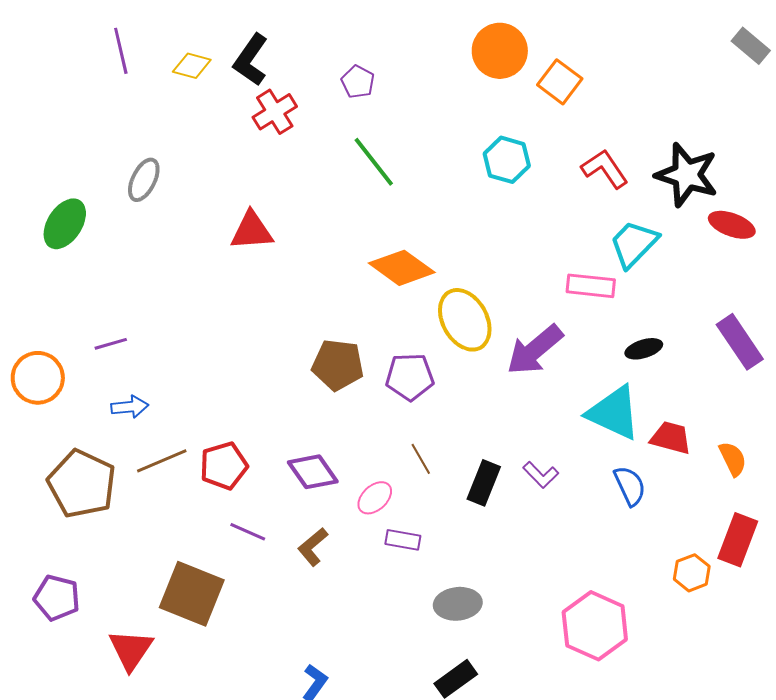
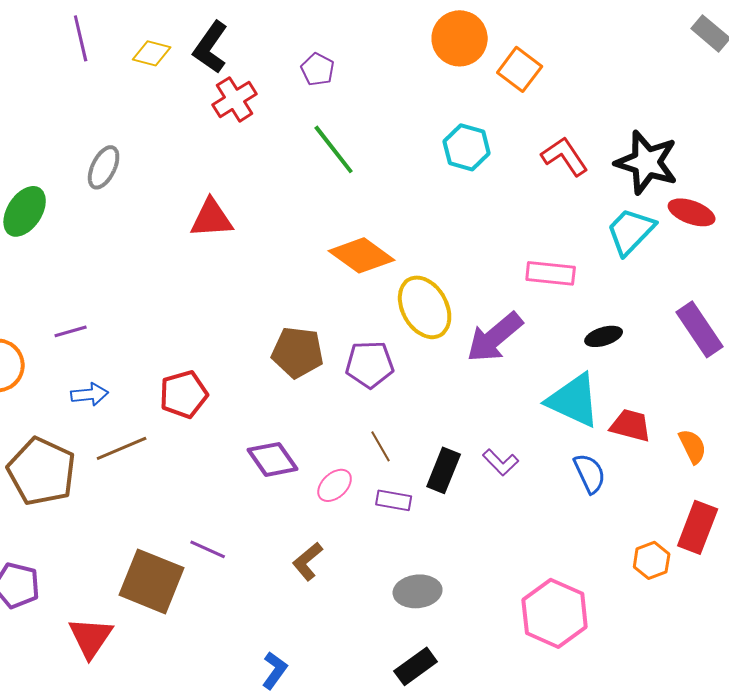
cyan trapezoid: (634, 244) -> (631, 231), moved
red pentagon: (224, 466) -> (184, 394), moved
purple line: (248, 532) -> (208, 549), moved
purple rectangle: (403, 540) -> (394, 500), moved
brown L-shape: (313, 547) -> (308, 561), moved

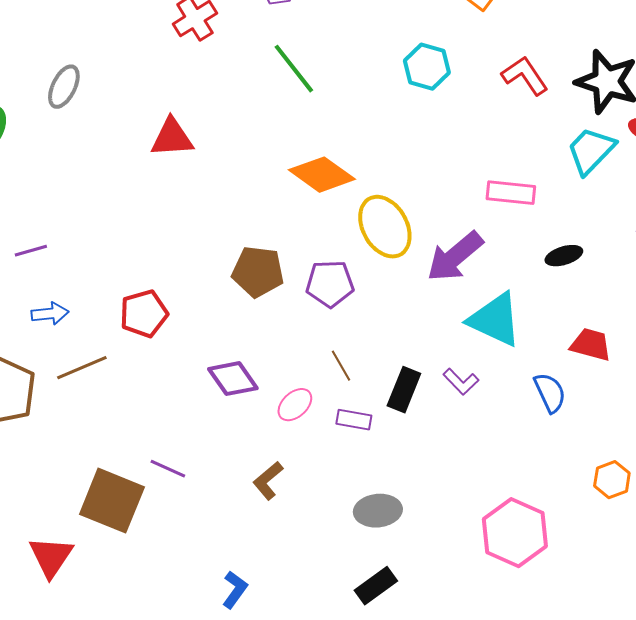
cyan triangle: (574, 400) -> (495, 320), moved

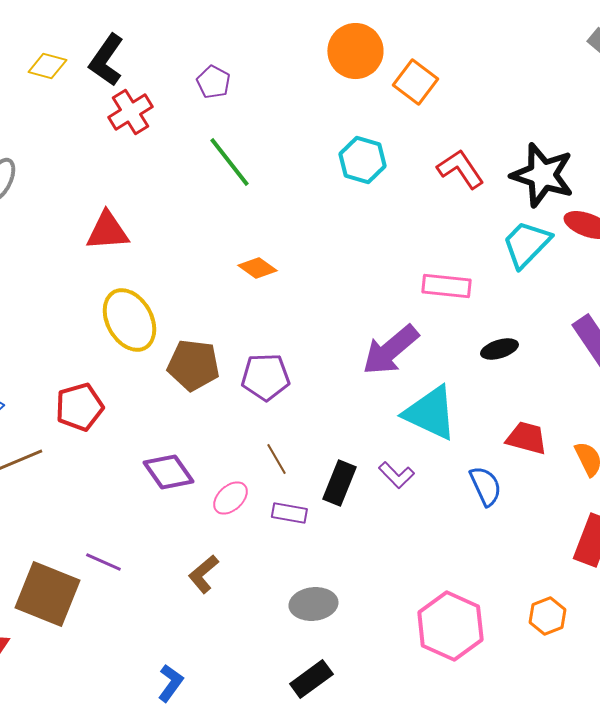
orange diamond: (322, 175) -> (257, 268), size x0.6
yellow ellipse: (385, 227) -> (129, 320), moved
orange hexagon: (612, 480) -> (547, 616), moved

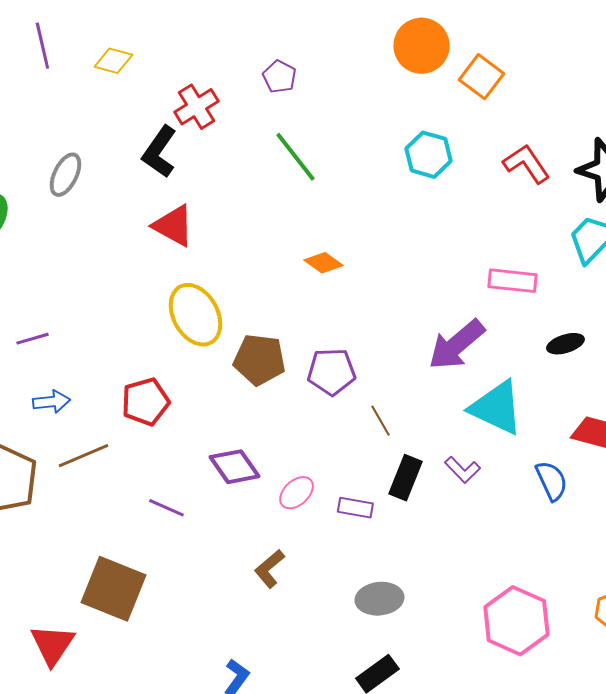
black L-shape: (106, 60) -> (159, 152), moved
red triangle: (107, 231) -> (173, 226), turned 33
brown line: (276, 459) -> (380, 421), moved
purple line: (103, 562) -> (166, 508), moved

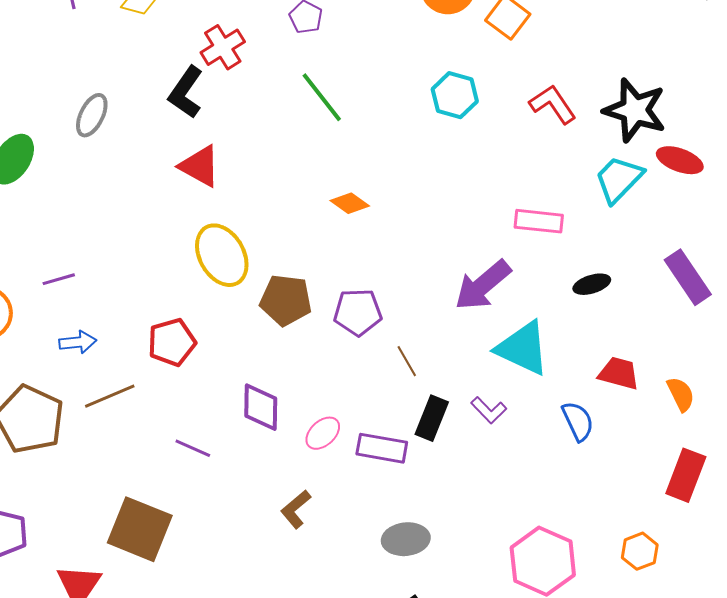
purple diamond: (234, 467) -> (261, 407), turned 36
purple rectangle: (355, 508) -> (382, 448), size x1.4

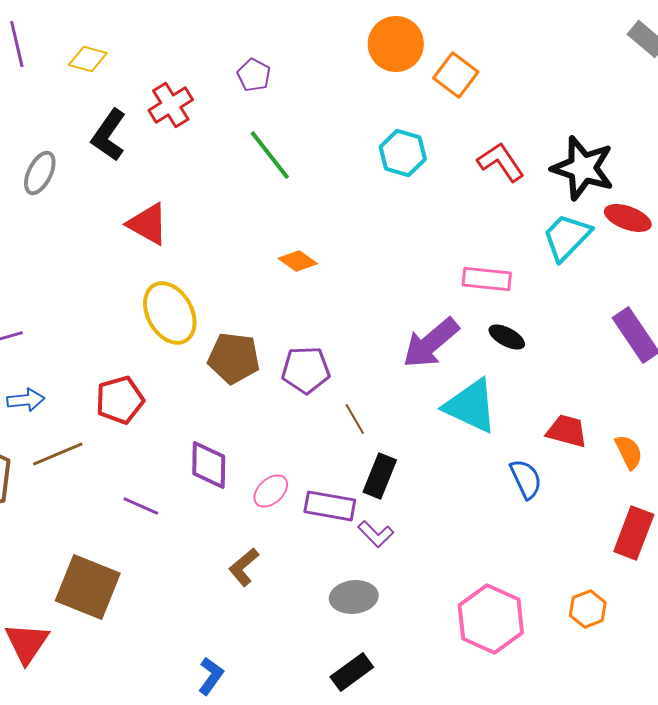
black L-shape: (186, 92) -> (109, 135), moved
black ellipse: (592, 284) -> (507, 337), moved, turned 45
purple L-shape: (489, 410) -> (376, 534), moved

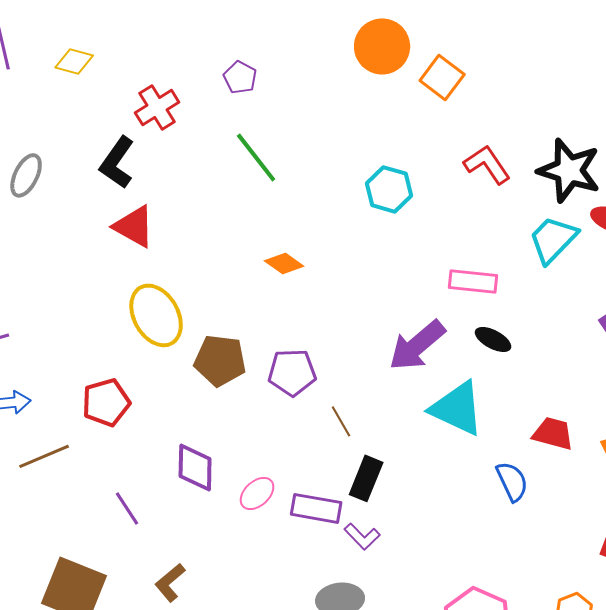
black L-shape: (109, 135) -> (117, 162), moved
cyan hexagon: (403, 153) -> (389, 189), moved
purple line: (141, 506) -> (127, 508), turned 33
brown L-shape: (244, 567) -> (170, 582), moved

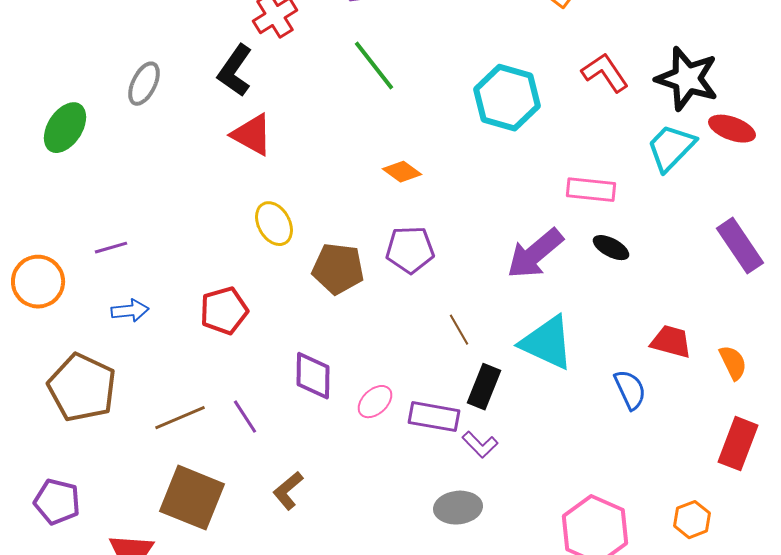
cyan hexagon: (389, 189) -> (507, 98), size x1.4
yellow ellipse: (156, 315) -> (274, 224), size x0.7
purple pentagon: (292, 372) -> (410, 250), moved
cyan triangle: (457, 408) -> (547, 343), moved
brown line: (44, 456) -> (180, 418), moved

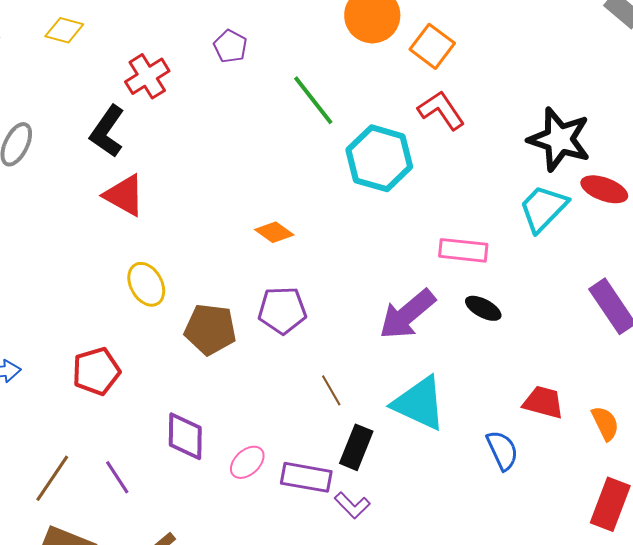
green line: (374, 66) -> (313, 100), moved
red L-shape: (605, 73) -> (441, 110), moved
brown line: (180, 418) -> (52, 478), turned -33

